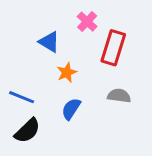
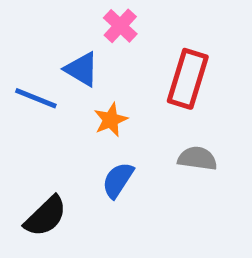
pink cross: (87, 22) -> (120, 26), moved
blue line: (22, 97) -> (36, 98), moved

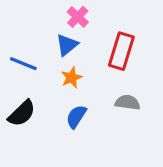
blue triangle: (82, 69) -> (67, 45), moved, turned 50
black semicircle: (46, 216) -> (22, 113), moved

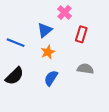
pink cross: (78, 17) -> (65, 12), moved
red rectangle: (121, 51) -> (81, 34), size x0.7

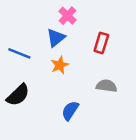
pink cross: (65, 12) -> (67, 16), moved
blue semicircle: (51, 78) -> (70, 111), moved

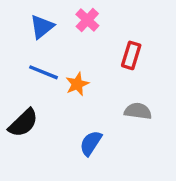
blue triangle: (56, 38) -> (42, 27), moved
blue line: (19, 53) -> (43, 72), moved

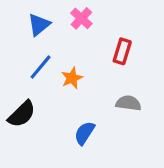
blue line: (43, 72) -> (41, 67), turned -72

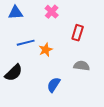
blue triangle: (39, 25) -> (16, 13), moved, turned 35
blue line: (41, 67) -> (26, 43), turned 36

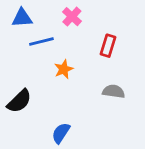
blue line: (26, 43) -> (41, 42), moved
blue semicircle: (54, 85) -> (61, 133), moved

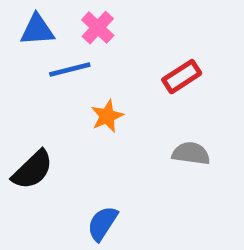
pink cross: (72, 17) -> (98, 28), moved
red rectangle: (108, 46) -> (182, 77), turned 40

